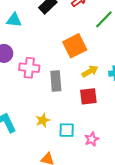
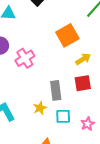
pink cross: (29, 68) -> (25, 58), turned -36
gray rectangle: (56, 81) -> (56, 90), moved

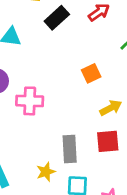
orange square: (67, 35) -> (91, 73), size x0.6
pink cross: (25, 58) -> (30, 101), turned 30

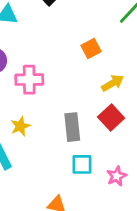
red square: (108, 141) -> (111, 118), turned -35
yellow star: (46, 172) -> (20, 126), moved

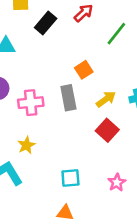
gray rectangle: (72, 127) -> (68, 98), moved
cyan square: (82, 164) -> (70, 178), moved

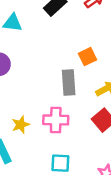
pink cross: (31, 103) -> (56, 120), moved

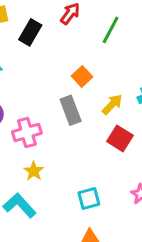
pink cross: (56, 120) -> (27, 132), moved

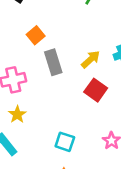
orange square: (82, 76) -> (36, 35), moved
cyan square: (89, 199) -> (65, 142), turned 30

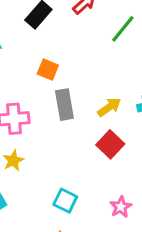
orange square: (36, 35) -> (48, 70), turned -36

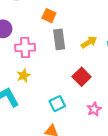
red square: (110, 144) -> (82, 77), moved
cyan square: (65, 201) -> (57, 104), turned 35

